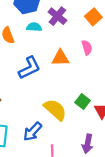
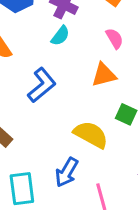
cyan semicircle: (34, 27) -> (60, 36), moved, turned 136
orange triangle: (60, 58) -> (104, 75), moved

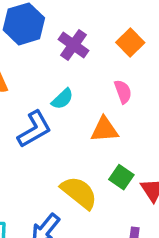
cyan semicircle: (60, 36) -> (62, 99), moved

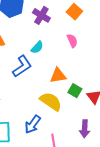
orange triangle: (105, 130) -> (58, 76), moved

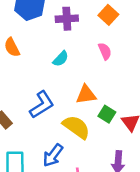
purple cross: (41, 15) -> (67, 19), turned -36
blue L-shape: (22, 66) -> (42, 105), moved

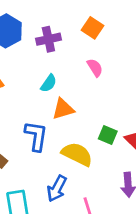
orange triangle: (86, 95) -> (63, 109), moved
blue L-shape: (42, 105) -> (36, 136), turned -40

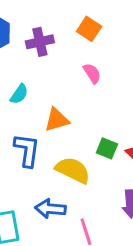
cyan semicircle: (49, 83) -> (19, 94), moved
blue arrow: (57, 189) -> (50, 209), turned 68

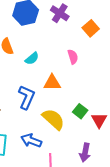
purple cross: (40, 42) -> (60, 13), moved, turned 30
pink semicircle: (92, 73) -> (73, 57), moved

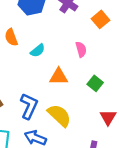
blue L-shape: (27, 97) -> (29, 106), moved
green square: (80, 111) -> (95, 83), moved

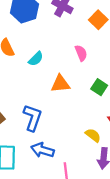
yellow semicircle: (59, 115) -> (93, 135), moved, size x0.6

